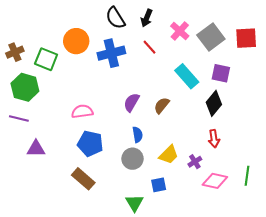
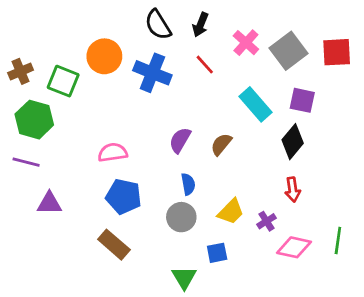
blue cross: (111, 53) -> (152, 73), turned 36

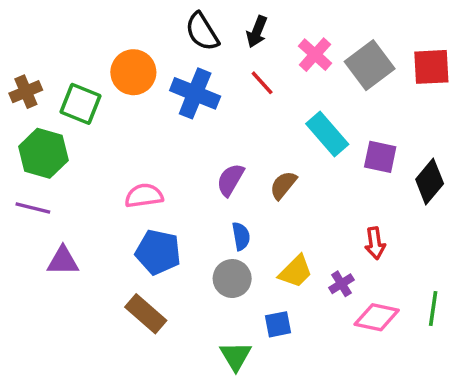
purple square: (302, 100) -> (380, 157), moved
black diamond: (293, 142) -> (430, 182), moved

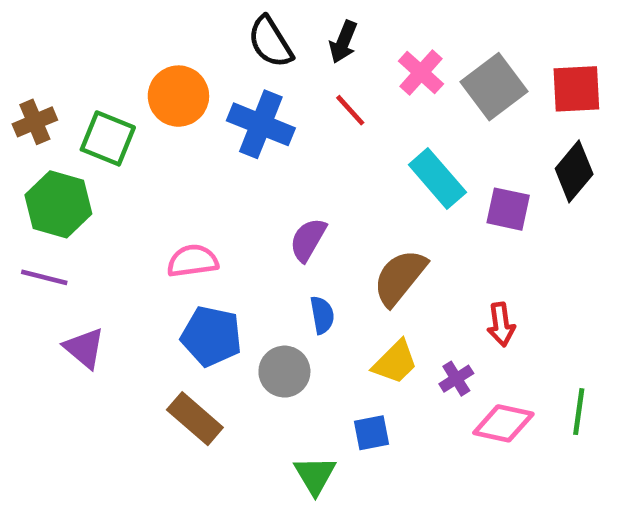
black diamond: (430, 182) -> (574, 171), moved
brown semicircle: (283, 185) -> (400, 277), moved, size x1.5
purple triangle: (63, 261) -> (84, 348), turned 40
gray circle: (232, 279) -> (284, 372), moved

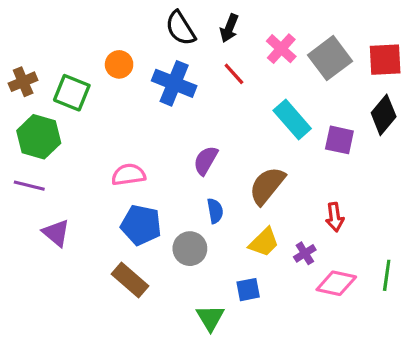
orange circle: (178, 96) -> (119, 64), size x0.7

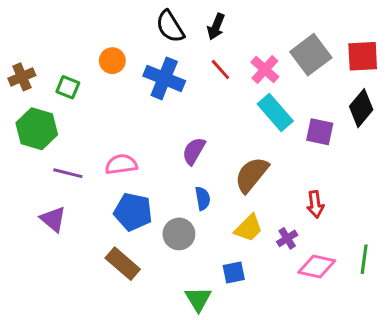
pink cross: (281, 49) -> (265, 70), moved
green square: (72, 93) -> (68, 87), size x0.7
purple line: (29, 186) -> (68, 173), moved

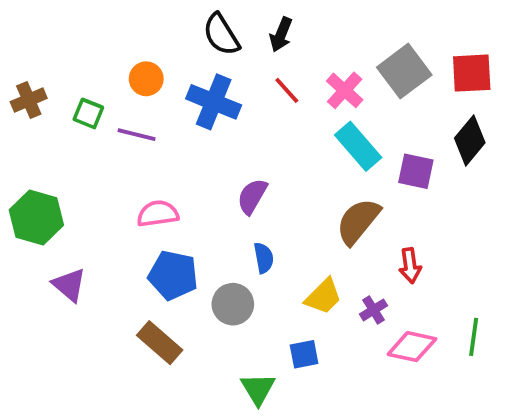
green hexagon: (37, 129) -> (36, 217), moved
purple line: (68, 173) -> (137, 135), moved
brown semicircle: (252, 175) -> (358, 221), moved

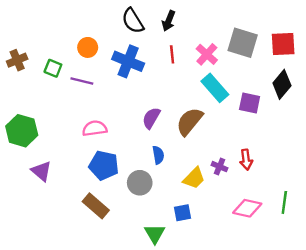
gray square: (404, 71) -> (243, 43), turned -36
red line: (287, 90) -> (172, 54), turned 36
brown semicircle: (358, 221) -> (189, 121), moved
purple cross: (373, 310) -> (220, 167), moved, turned -35

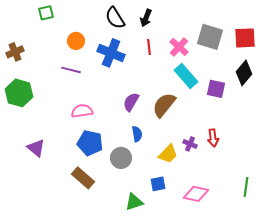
green square: (53, 68) -> (46, 13), moved, turned -35
green hexagon: (22, 131) -> (19, 93), moved
green line: (284, 202) -> (246, 187), moved
pink diamond: (247, 208) -> (196, 194), moved
green triangle: (155, 234) -> (134, 202), turned 42

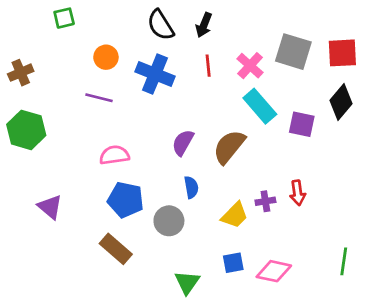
purple cross: (190, 144) -> (265, 201), turned -32
blue square: (158, 184) -> (233, 263), moved
green triangle: (134, 202) -> (187, 282), turned -36

